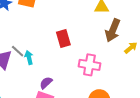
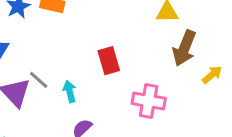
cyan arrow: (29, 58) -> (70, 91), moved

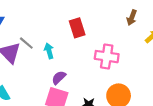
brown arrow: (184, 48) -> (132, 18), size x0.6

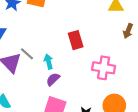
purple semicircle: (59, 78) -> (53, 79), moved

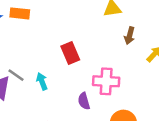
purple semicircle: (53, 79) -> (84, 101), moved, turned -56

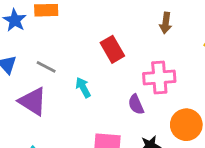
brown arrow: (130, 36) -> (166, 23), moved
gray line: (16, 75) -> (46, 67), moved

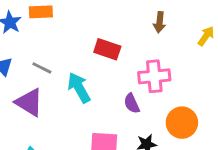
red rectangle: (112, 49) -> (107, 49), turned -40
cyan arrow: (83, 87) -> (79, 88), size x1.5

